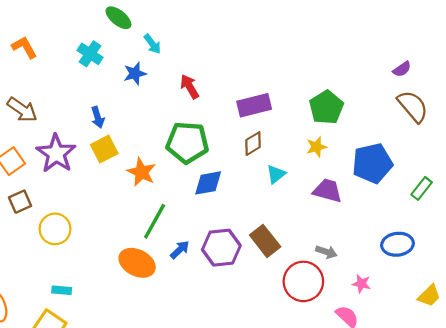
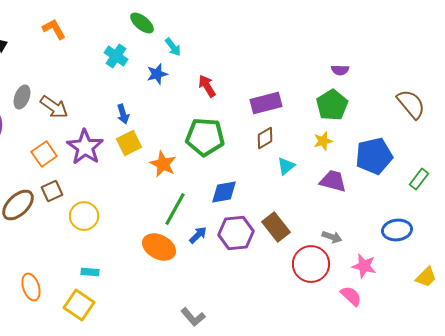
orange L-shape: (24, 47) -> (54, 29), moved
purple semicircle: (402, 69) -> (340, 70), moved, turned 36
blue diamond: (208, 183) -> (224, 192), moved
pink star: (361, 284) -> (364, 266), size x1.4

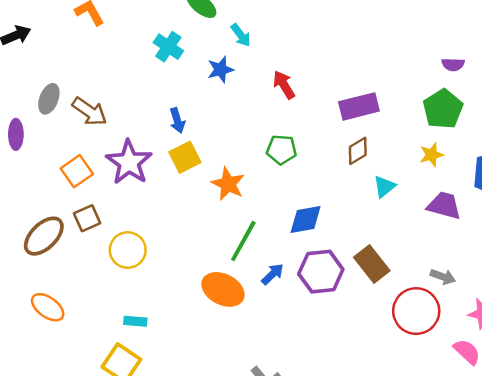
green pentagon: (205, 137) -> (281, 150), size x0.6
orange ellipse: (31, 287) -> (48, 307), moved, turned -36

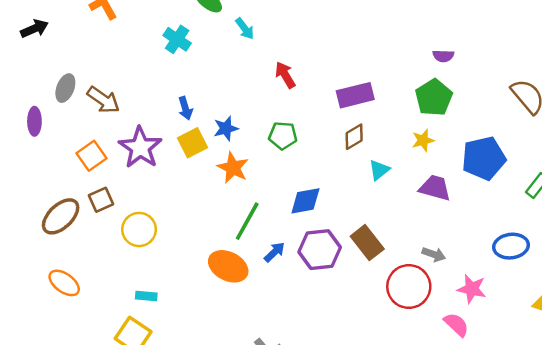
blue star: (220, 70) -> (226, 128), moved

